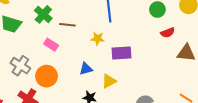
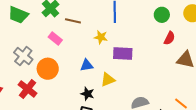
red semicircle: (168, 33) -> (169, 38), turned -48

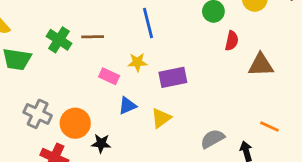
brown line: (73, 21) -> (93, 37), moved
pink rectangle: (55, 38) -> (109, 76), moved
black star: (87, 94) -> (101, 143), moved

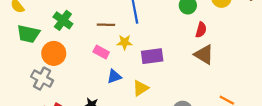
brown line: (93, 37) -> (106, 25), moved
brown triangle: (261, 65) -> (204, 55), moved, turned 30
orange circle: (75, 123) -> (54, 53), moved

